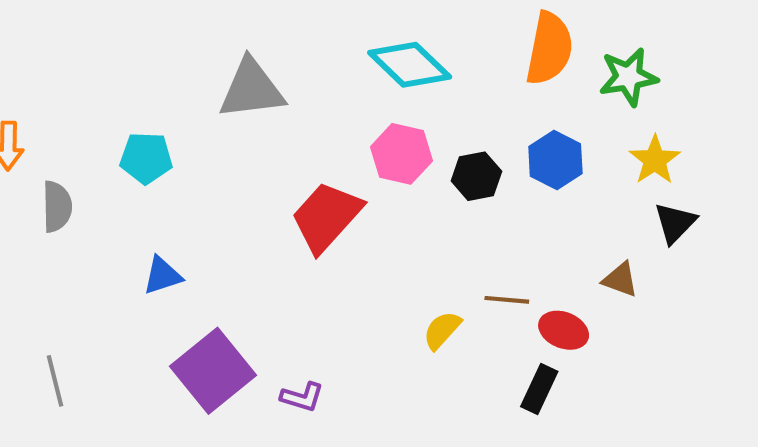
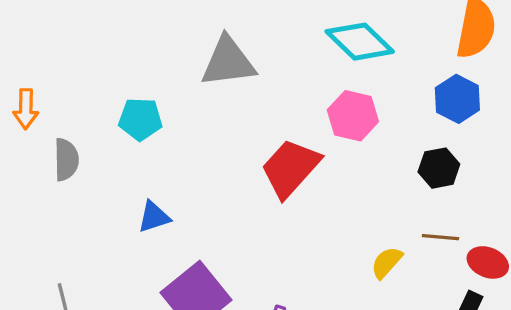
blue hexagon: (555, 160) -> (457, 99), moved
black hexagon: (476, 176) -> (439, 168), moved

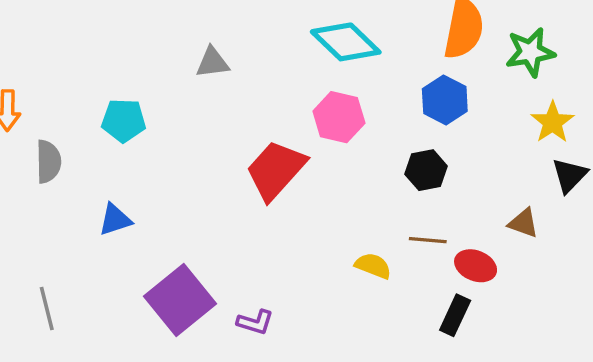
gray triangle: (228, 62) -> (212, 62), size x0.6
blue triangle: (154, 217) -> (115, 220), moved
yellow semicircle: (387, 262) -> (373, 266), turned 69

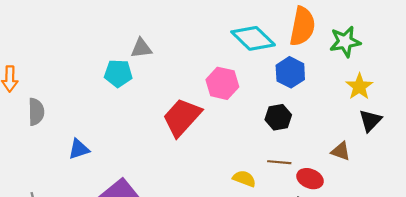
cyan diamond: (346, 42) -> (253, 38), moved
cyan pentagon: (124, 121) -> (118, 73), moved

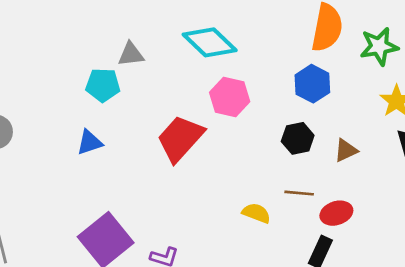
cyan diamond: (253, 38) -> (210, 42), moved
blue triangle: (79, 149) -> (90, 142), moved
brown triangle: (341, 151) -> (346, 150), moved, turned -45
red ellipse: (310, 179) -> (336, 213), turned -40

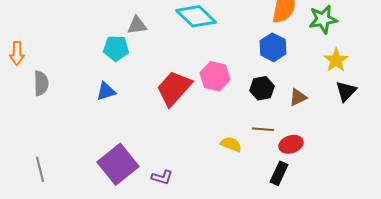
pink hexagon: (230, 97) -> (215, 76), moved

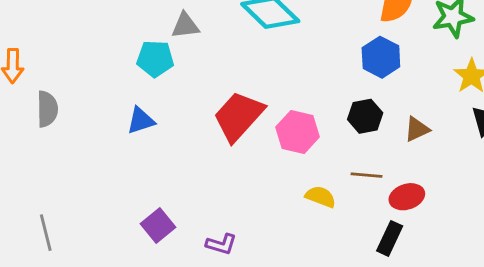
pink hexagon: (215, 76) -> (298, 132), moved
purple square: (118, 164) -> (158, 226), size x0.6

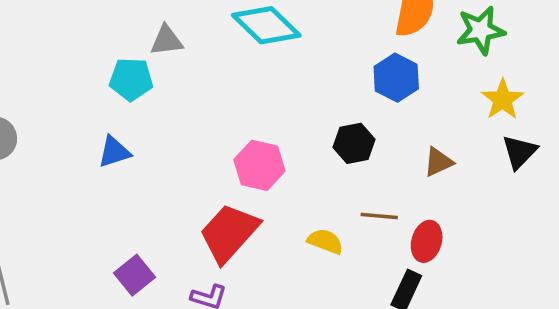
red trapezoid: (239, 116) -> (229, 233), moved
black hexagon: (365, 116) -> (354, 143), moved
pink hexagon: (298, 132) -> (259, 165), moved
red ellipse: (407, 197) -> (427, 241), turned -56

